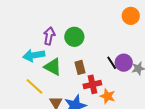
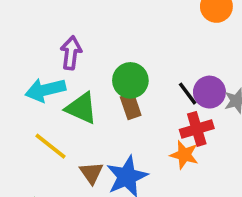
green circle: (74, 37) -> (130, 80), moved
red cross: (92, 84) -> (197, 129), moved

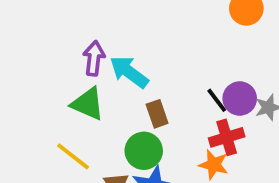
green circle: (130, 80) -> (144, 151), moved
cyan arrow: (45, 90) -> (129, 72), moved, turned 51
green triangle: (81, 108) -> (88, 104), moved

